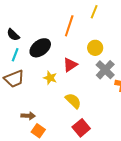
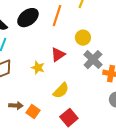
black ellipse: (40, 48) -> (28, 18), moved
yellow semicircle: (73, 101) -> (61, 91), turned 90
orange square: (38, 131) -> (33, 112), moved

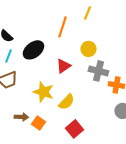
black ellipse: (28, 18) -> (33, 50), moved
gray cross: (93, 60) -> (98, 71), turned -30
yellow star: (38, 68) -> (43, 92), moved, size x1.5

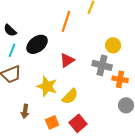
yellow circle: (88, 49) -> (113, 45), moved
brown arrow: (21, 117) -> (25, 111), turned 96
orange square: (38, 123) -> (52, 122), moved, turned 32

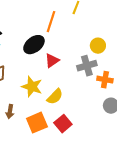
black ellipse: (37, 44) -> (34, 45), moved
gray cross: (102, 65) -> (87, 66), turned -30
orange square: (52, 122) -> (37, 123), size x1.5

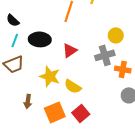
black ellipse: (34, 45) -> (40, 39), moved, turned 40
yellow semicircle: (55, 97) -> (73, 86), turned 78

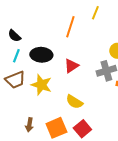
yellow star: (50, 76) -> (41, 85), moved
brown arrow: (28, 101) -> (29, 125), moved

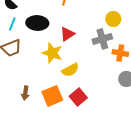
yellow star: (41, 85) -> (52, 53), moved
yellow semicircle: (74, 102) -> (70, 70), turned -60

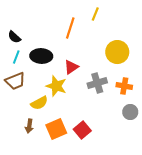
yellow circle: (113, 19) -> (117, 52), size x1.5
gray cross: (102, 39) -> (97, 83), moved
yellow semicircle: (70, 70) -> (39, 103), moved

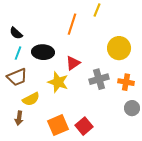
yellow semicircle: (39, 103) -> (31, 99), moved
brown arrow: (29, 126) -> (19, 118), moved

